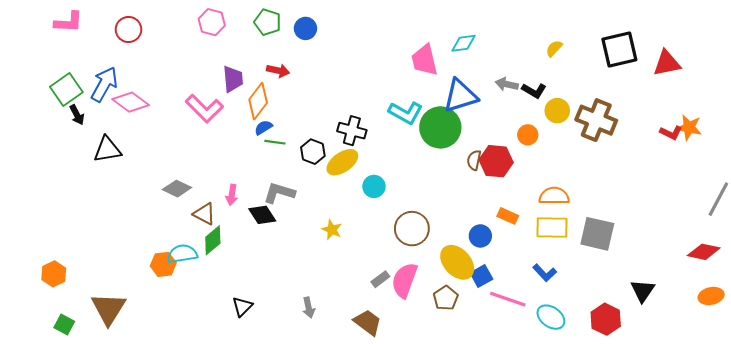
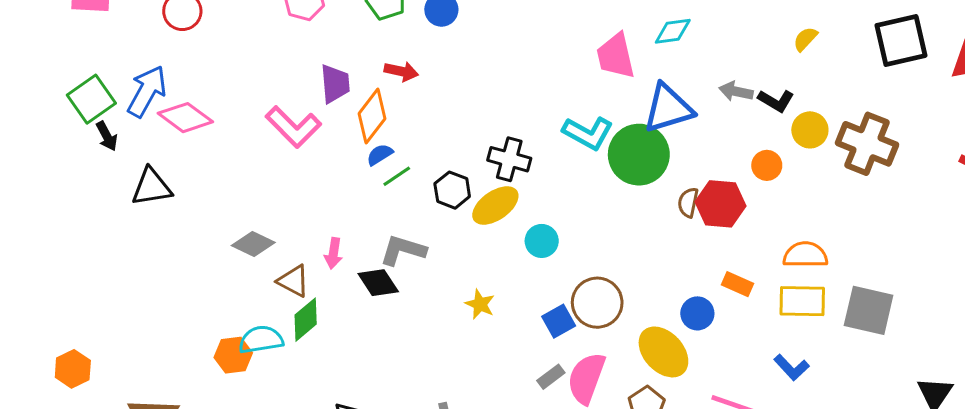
green line: (275, 142) -> (397, 176), turned -42
blue square: (481, 276) -> (559, 321), moved

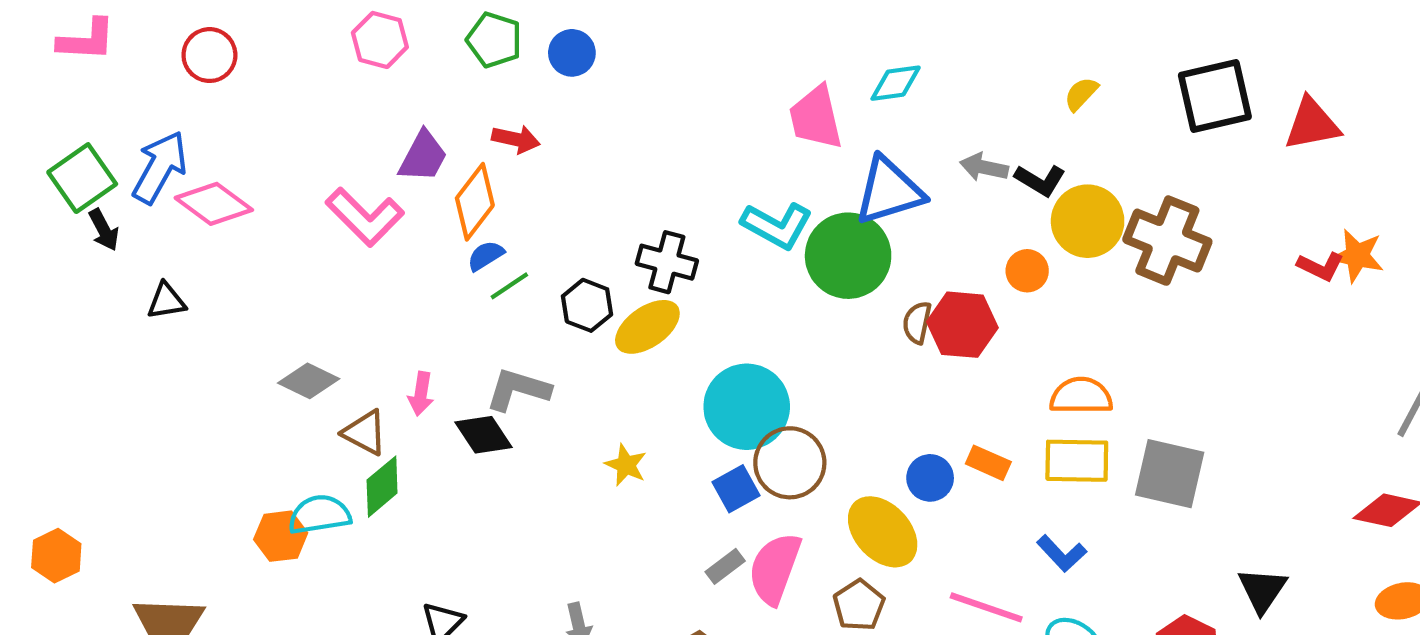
purple trapezoid: (335, 84) -> (423, 156), turned 33
yellow circle: (810, 130) -> (1088, 221), size x1.4
black triangle: (151, 187) -> (166, 301), size x0.7
cyan circle: (542, 241) -> (747, 407), moved, size x1.8
orange rectangle: (737, 284) -> (988, 463), moved

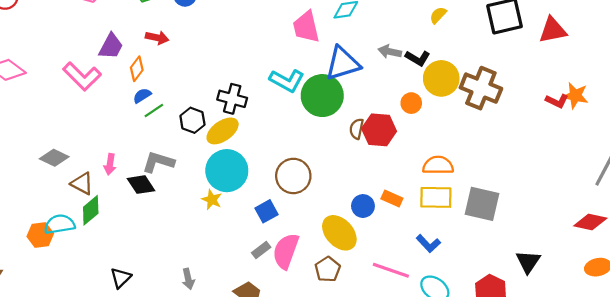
orange diamond: (475, 202) -> (137, 69), size x0.7
cyan circle: (747, 407) -> (227, 171), moved
brown circle: (790, 463) -> (293, 176), moved

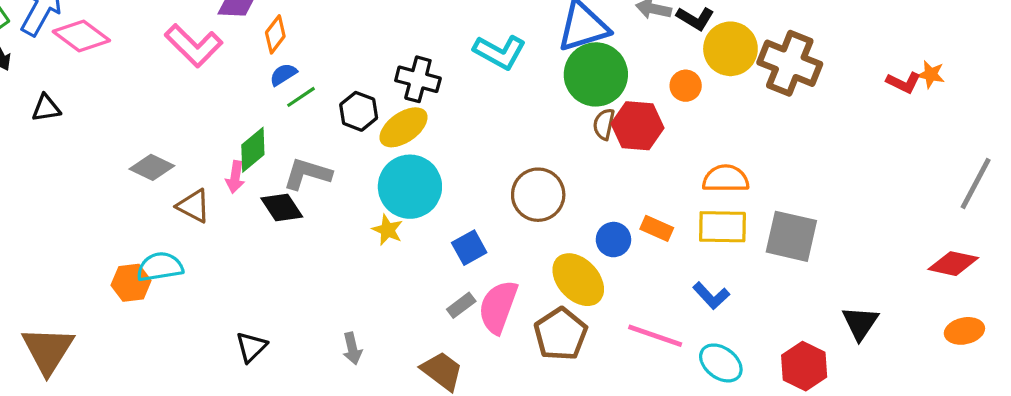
green circle: (322, 96) -> (596, 74), moved
orange star: (575, 96) -> (931, 74), size x0.7
brown circle: (293, 176) -> (538, 195), moved
green diamond: (91, 210) -> (253, 150), moved
brown pentagon: (328, 269) -> (561, 334), size x1.4

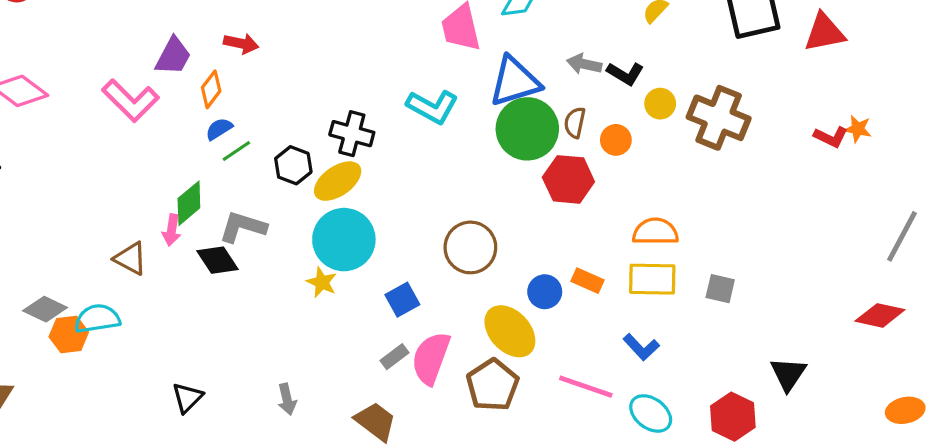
yellow circle: (730, 49) -> (660, 104), size x0.6
brown semicircle: (604, 124) -> (575, 123), moved
gray diamond: (152, 167) -> (45, 309), moved
gray square: (791, 236) -> (720, 289), size x0.6
orange ellipse: (964, 331) -> (905, 410), moved

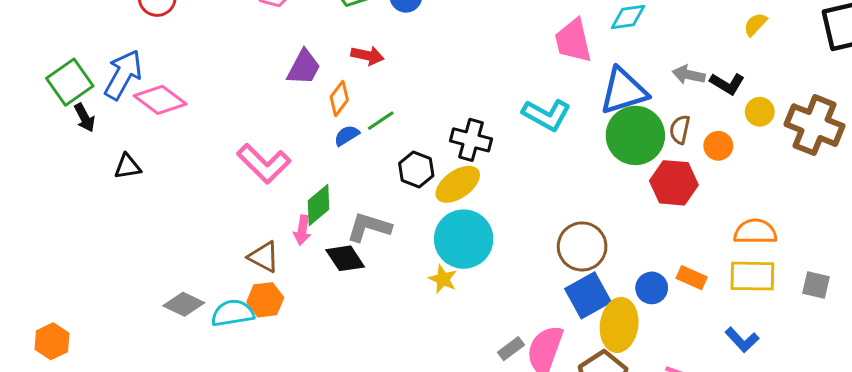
pink L-shape: (130, 100) -> (264, 164), moved
green line: (236, 151) -> (381, 121), moved
blue square: (402, 300) -> (588, 295), moved, size x1.4
yellow ellipse: (510, 331) -> (619, 325), turned 51
orange hexagon: (69, 334) -> (265, 300), moved

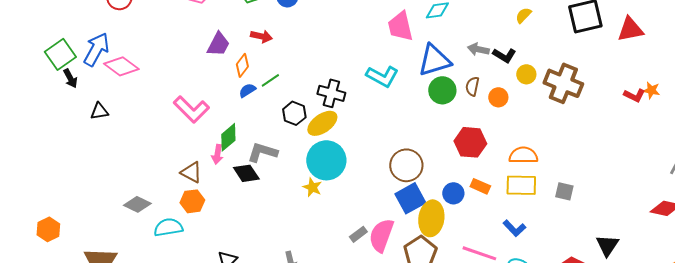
green circle: (635, 135) -> (442, 90), size x0.7
red hexagon: (674, 183) -> (470, 142), moved
cyan semicircle: (233, 313) -> (168, 227), moved

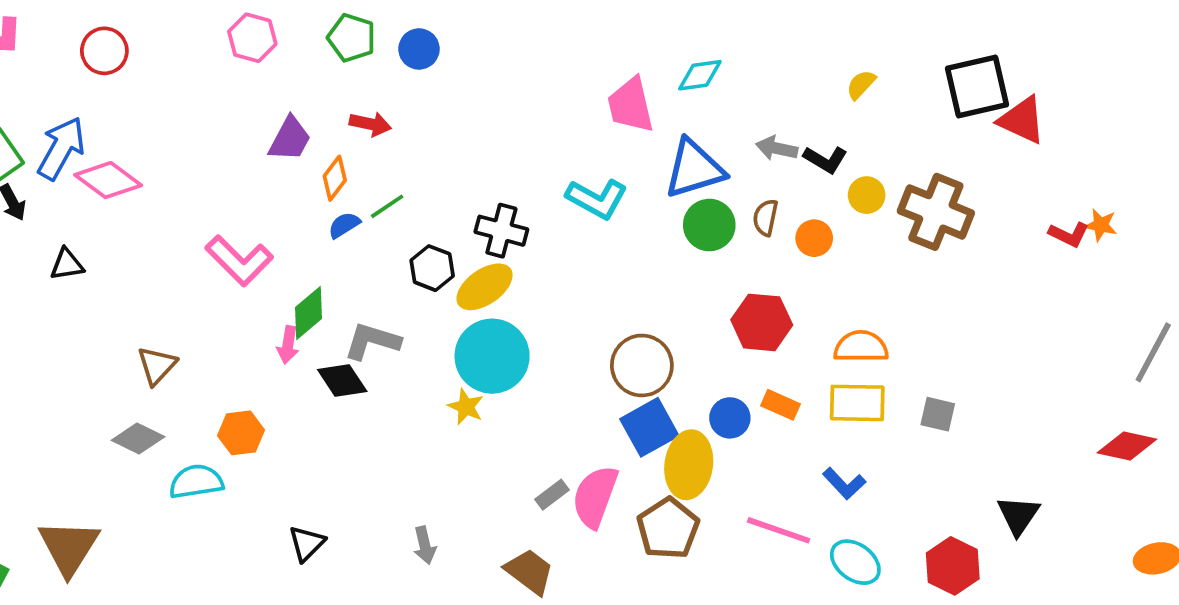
red triangle: (630, 29) -> (1022, 120), moved, turned 36
brown triangle: (191, 172) -> (157, 365), moved, turned 45

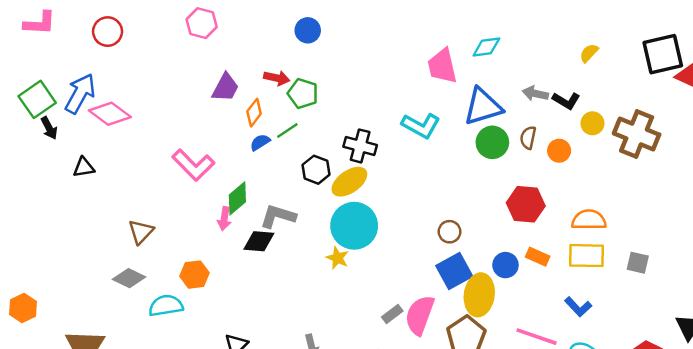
green pentagon: (352, 38) -> (303, 93), moved
brown circle: (642, 365) -> (449, 232), size x0.6
black diamond: (342, 380) -> (259, 241), turned -52

